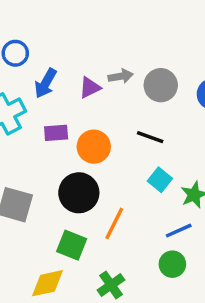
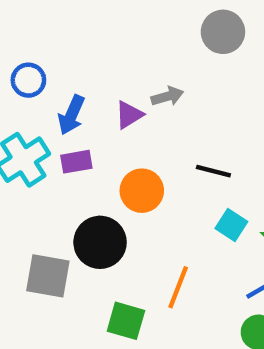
gray circle: (161, 85) -> (223, 32), moved
purple rectangle: (56, 133) -> (76, 162), moved
black circle: (79, 193) -> (100, 242), moved

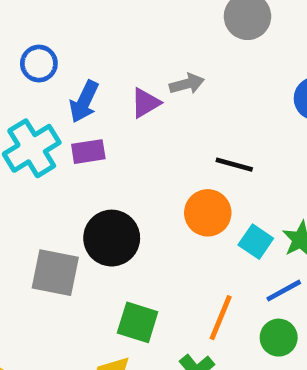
orange circle: (142, 191) -> (208, 213), moved
cyan square: (231, 225) -> (256, 242), moved
orange line: (178, 287) -> (221, 318), moved

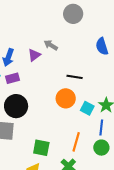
gray arrow: (187, 84) -> (51, 45), turned -128
black circle: (112, 238) -> (16, 106), moved
blue line: (284, 291) -> (101, 127), turned -49

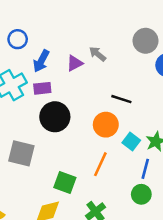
gray circle: (73, 14) -> (145, 41), moved
black circle: (16, 106) -> (55, 117), moved
orange line: (76, 142) -> (100, 164), moved

